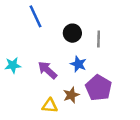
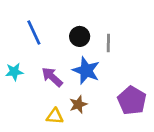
blue line: (35, 16) -> (34, 33), moved
blue star: (78, 64) -> (86, 70), size x1.5
purple pentagon: (99, 88) -> (132, 100), moved

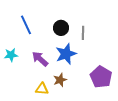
blue star: (86, 70) -> (66, 54), turned 30

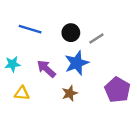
blue line: (26, 25) -> (30, 29), turned -48
gray line: (83, 33) -> (96, 38), turned 56
yellow triangle: (42, 89) -> (22, 93), moved

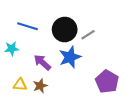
black circle: (71, 33) -> (65, 30), size x1.5
cyan star: (13, 64) -> (12, 49), moved
brown star: (70, 93) -> (40, 86), moved

